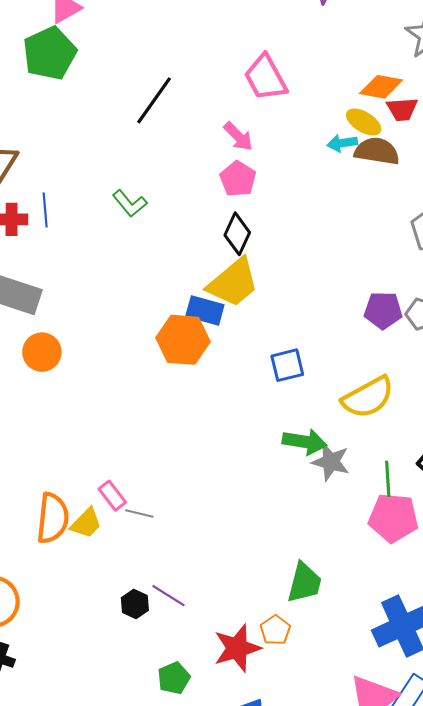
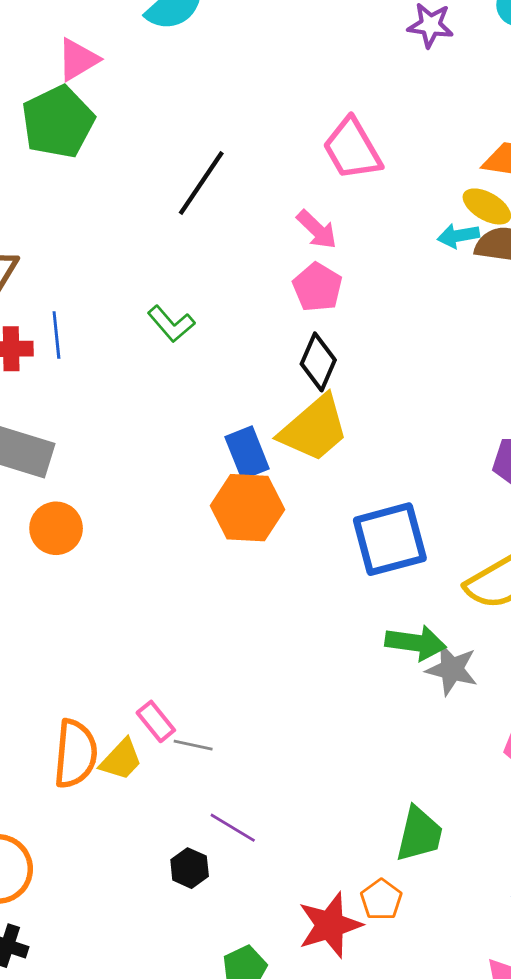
blue rectangle: (205, 310) -> (247, 453), moved, turned 54
blue square: (287, 365) -> (390, 539), size x1.6
purple line: (168, 596) -> (233, 828), moved

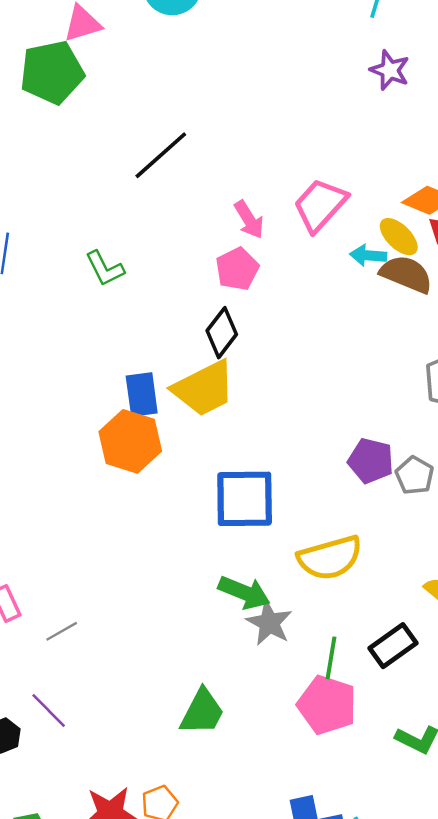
pink trapezoid: (352, 149) -> (320, 205), moved, turned 58
gray line: (193, 745) -> (62, 631), moved, turned -56
green trapezoid: (419, 834) -> (202, 712), moved

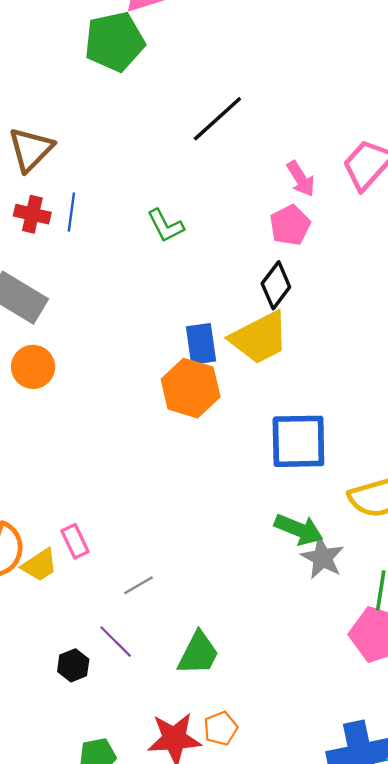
gray line: (62, 631) -> (139, 585), moved
green trapezoid: (202, 712) -> (198, 653), moved

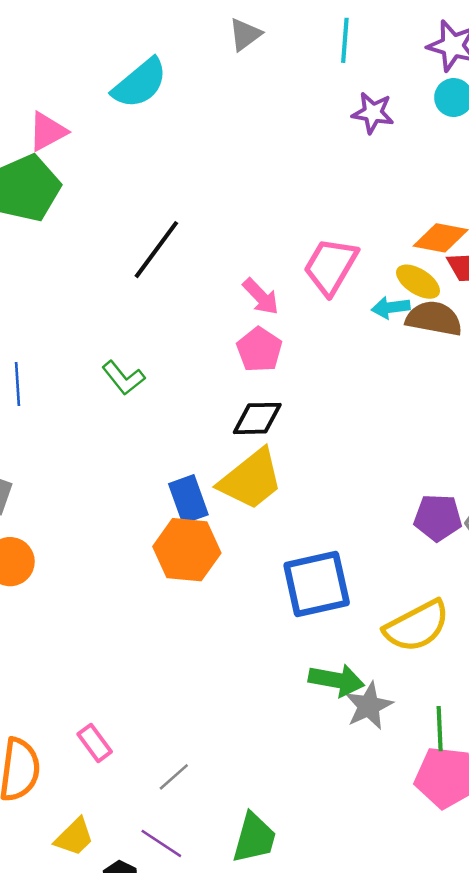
black diamond: (276, 285) -> (257, 418), turned 63
gray star: (322, 558) -> (369, 706), turned 30
yellow trapezoid: (40, 565) -> (74, 837), moved

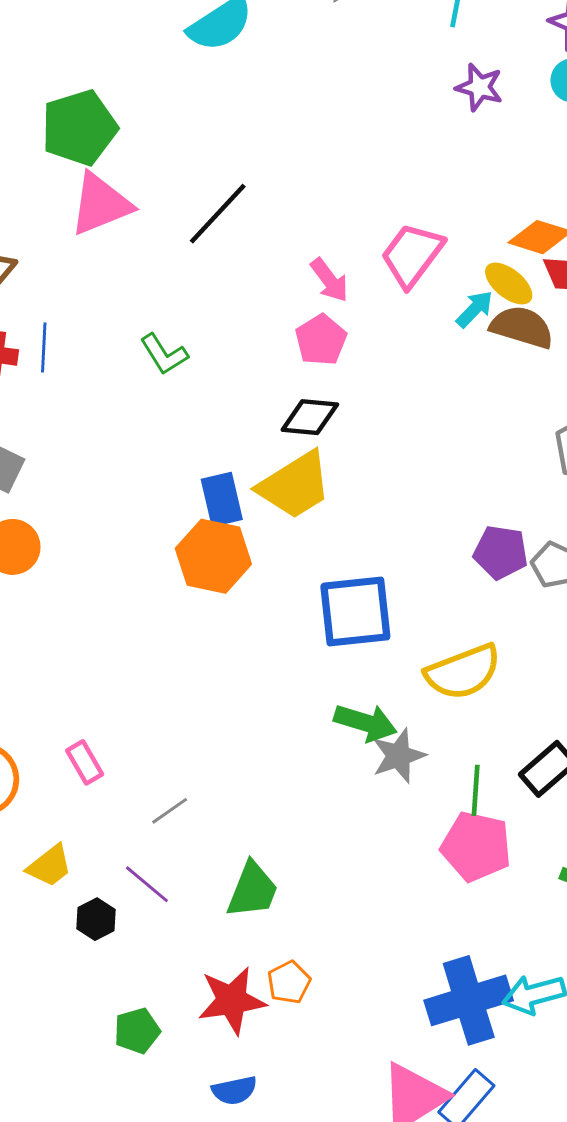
pink triangle: (47, 131) -> (101, 204), moved, size x1.4
cyan arrow: (391, 307) -> (475, 309), turned 135

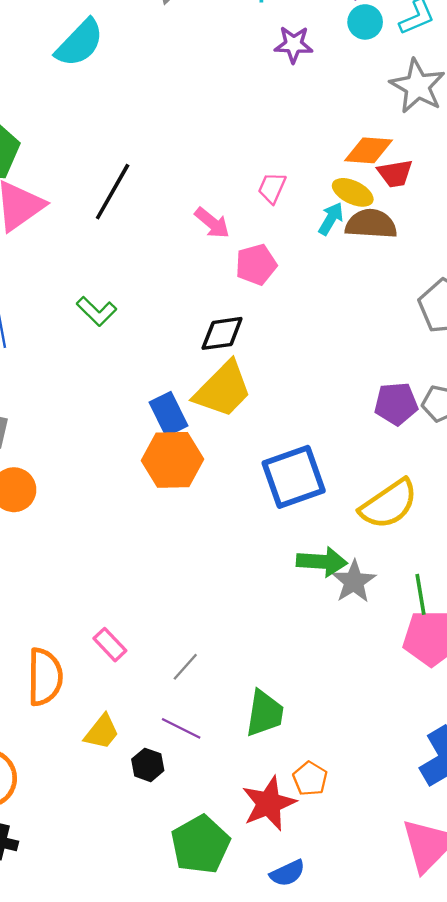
pink trapezoid: (412, 255) -> (272, 188), size x0.6
pink pentagon: (321, 340) -> (256, 265), moved, turned 30
green pentagon: (137, 1031) -> (200, 845), size x1.6

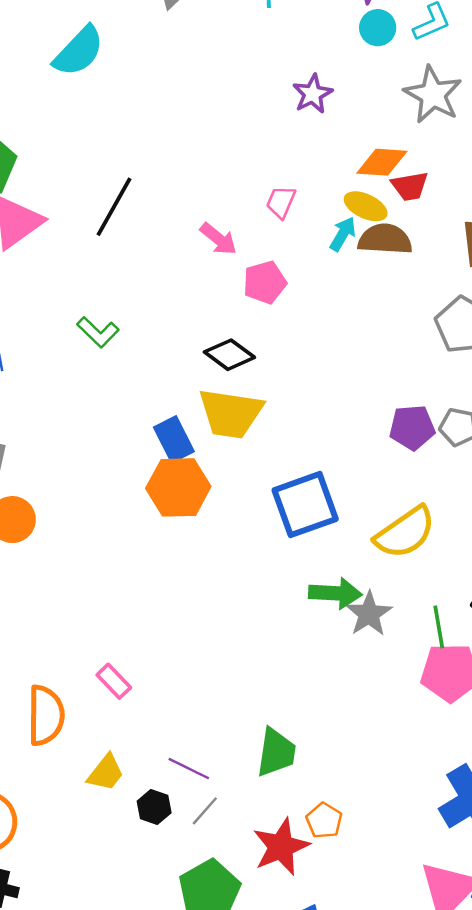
purple star: (294, 45) -> (313, 94), moved, turned -30
black diamond: (222, 333) -> (229, 355), turned 45
yellow trapezoid: (223, 389) -> (231, 413), turned 54
gray line: (185, 667) -> (205, 811), moved

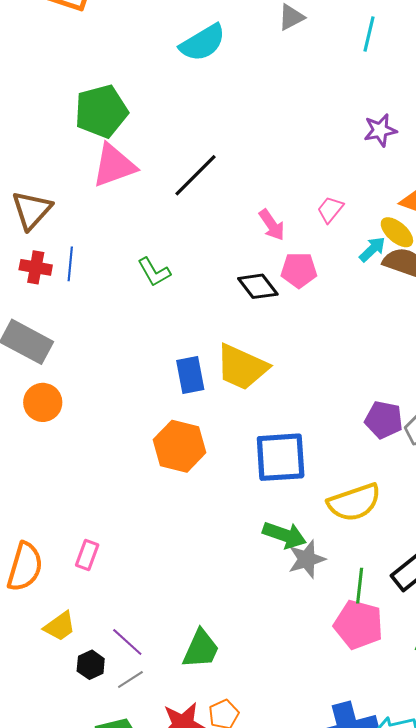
black diamond: (229, 355) -> (258, 286), moved
orange hexagon: (178, 487) -> (180, 446), moved
pink rectangle: (114, 681) -> (87, 555), turned 48

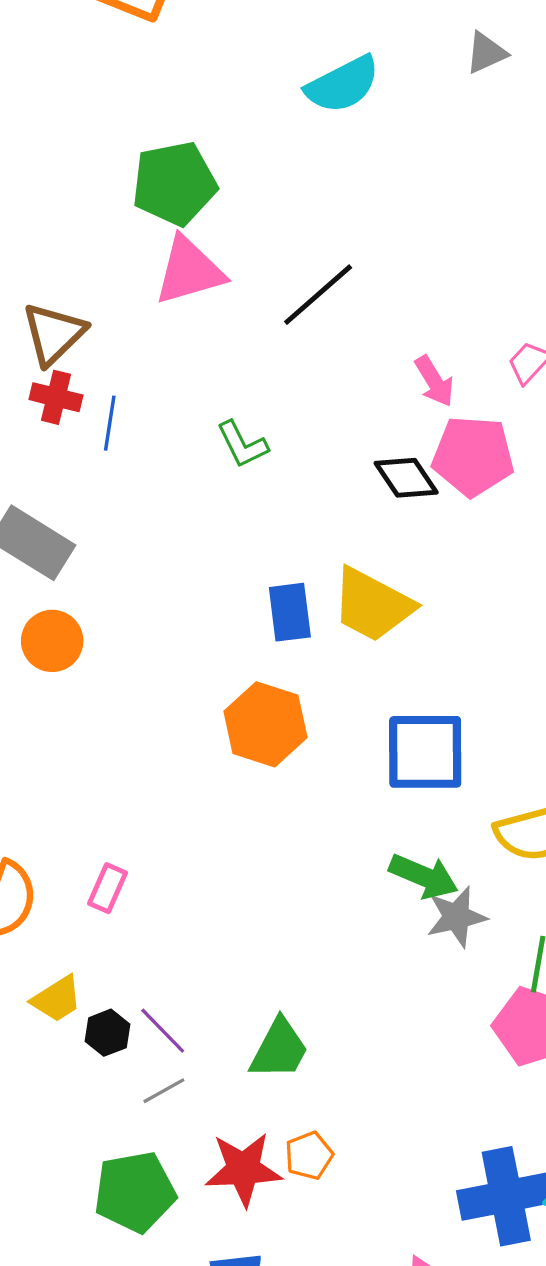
red cross: (36, 267) -> (56, 397), moved
pink pentagon: (299, 270) -> (473, 456), size x1.4
black hexagon: (91, 665) -> (107, 1033), moved

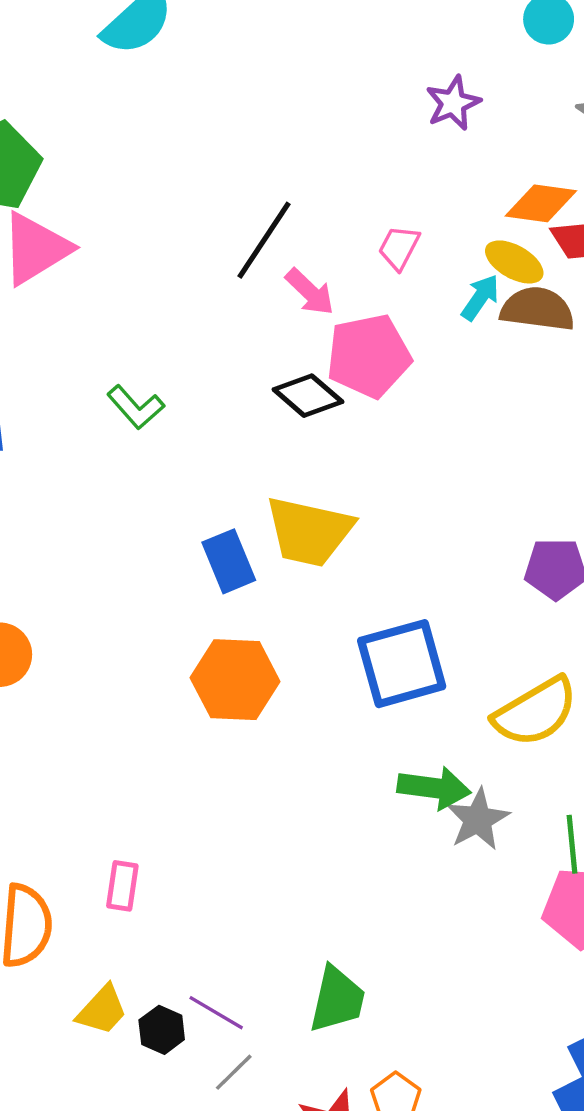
black line: (318, 295) -> (264, 240), moved

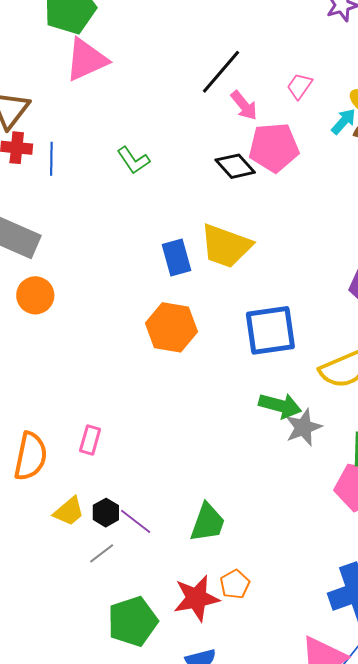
black hexagon: (162, 1030) -> (106, 513), moved
gray line: (234, 1072) -> (102, 553), moved

